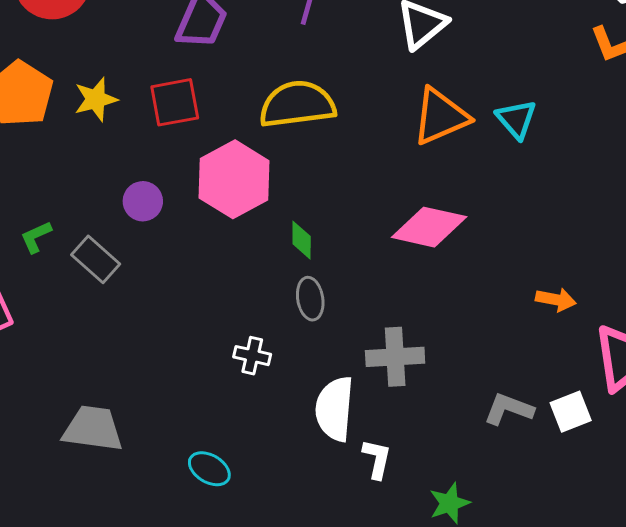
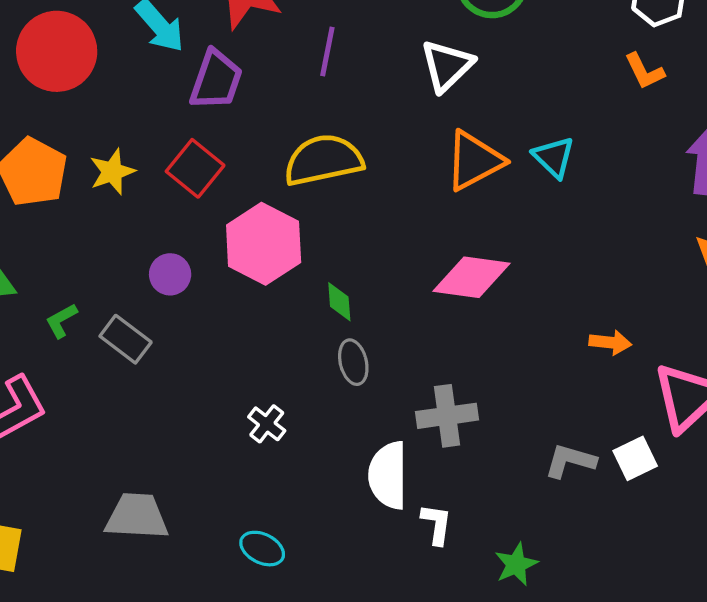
red square: (175, 102) -> (195, 168), turned -36
white cross: (252, 356) -> (267, 424), moved, turned 30

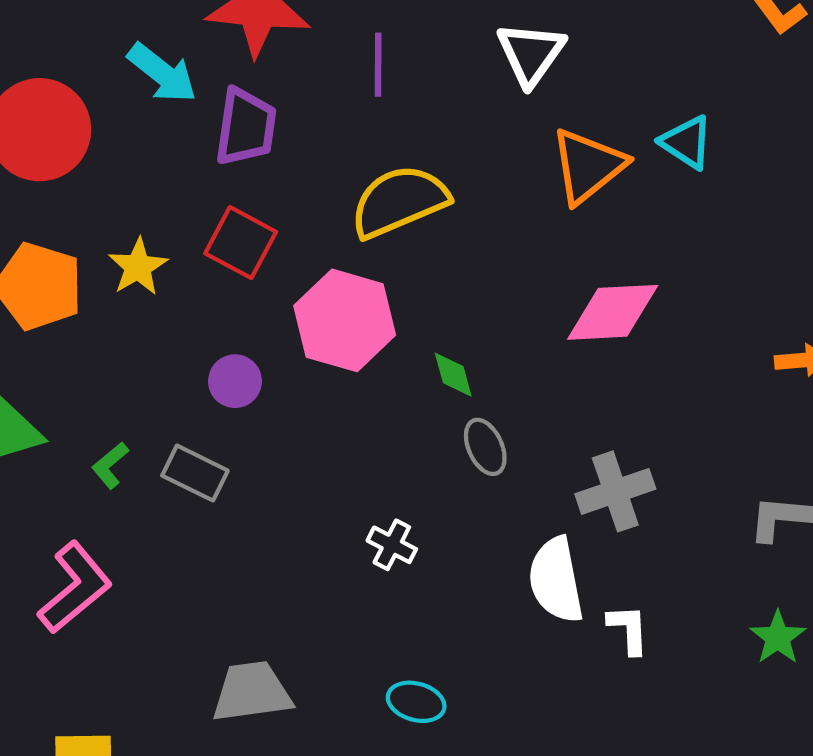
green star: (516, 564) -> (778, 637), moved

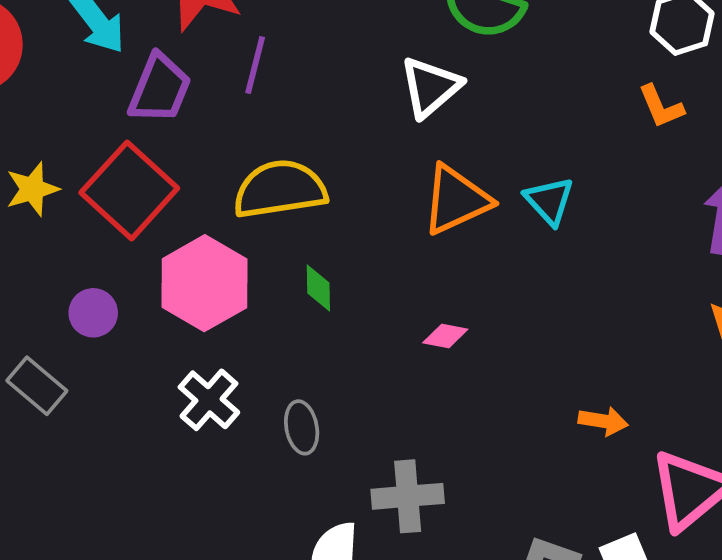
purple line: (378, 65) -> (255, 65), moved
red square: (241, 243) -> (129, 190), size x1.4
pink diamond: (613, 312) -> (445, 336), size x0.5
green diamond: (453, 375) -> (318, 288), moved
white cross: (392, 545) -> (209, 400), moved, size x1.4

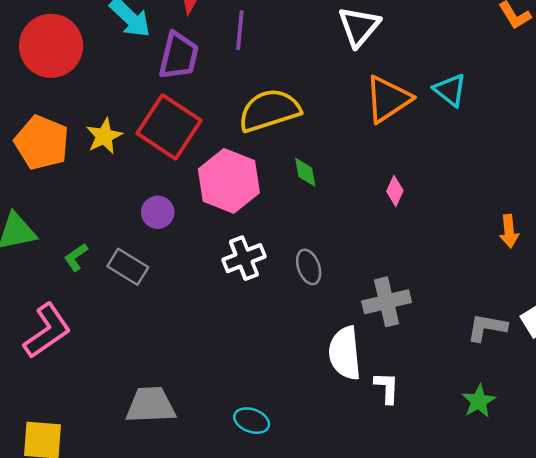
pink diamond: (445, 336) -> (395, 191), turned -68
white cross: (209, 400) -> (244, 258), turned 36
orange arrow: (603, 421) -> (509, 231), turned 84

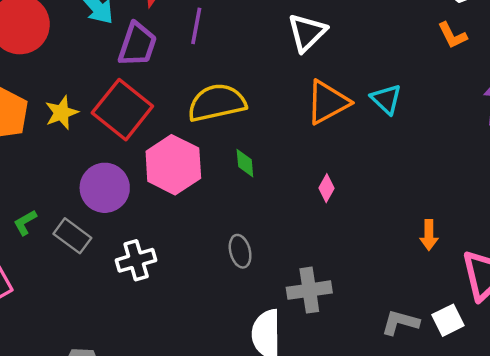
purple circle: (158, 212) -> (105, 188), size x1.6
white cross: (244, 258) -> (136, 260), moved

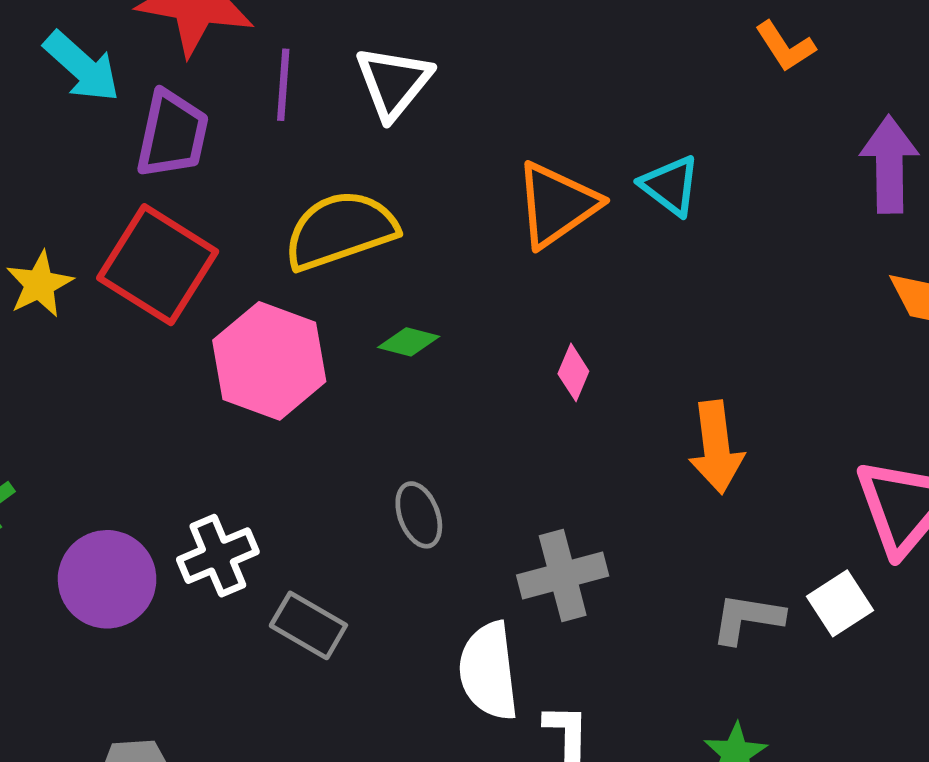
white triangle: (307, 32) -> (393, 82), moved
green diamond: (245, 163) -> (409, 342), turned -64
purple circle: (105, 188) -> (107, 579), moved
orange arrow: (429, 235) -> (716, 447), moved, size x1.5
gray rectangle: (72, 236) -> (308, 625), moved

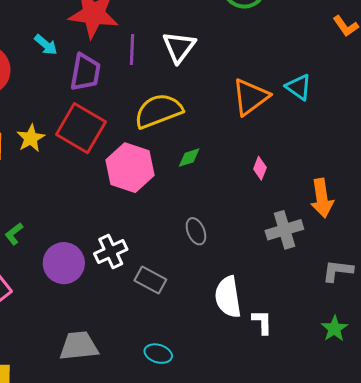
cyan arrow: (82, 67) -> (46, 45), size x0.7
green diamond: (409, 342) -> (189, 158), turned -30
gray cross: (563, 575) -> (284, 230), moved

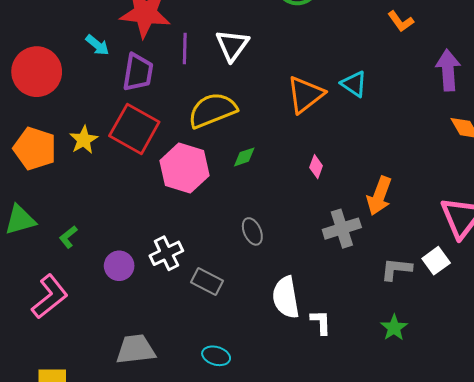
orange arrow: (322, 198) -> (379, 196), turned 30
purple circle: (64, 263) -> (119, 266), size x0.7

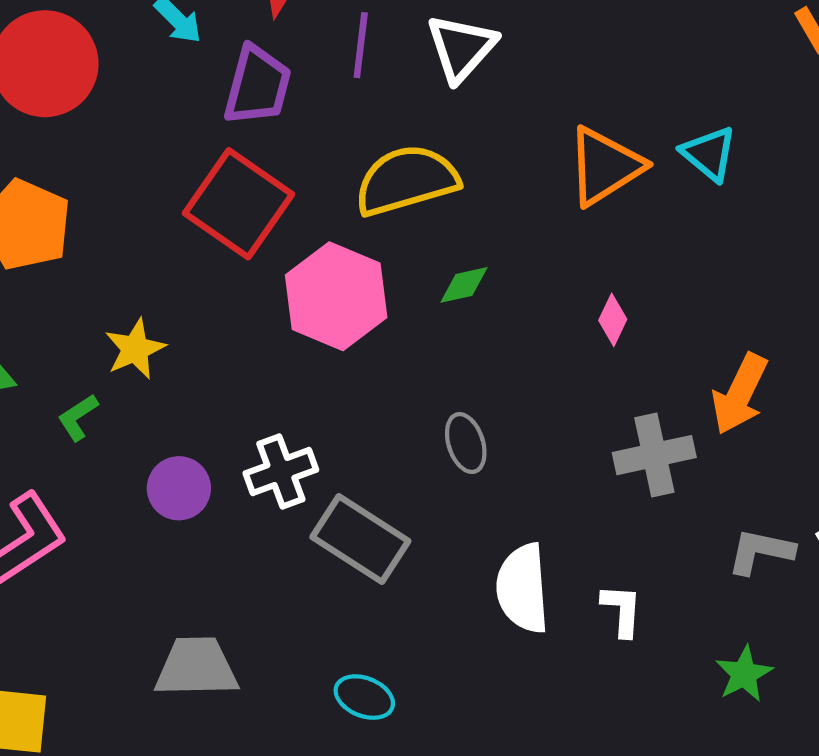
yellow star: (84, 140) -> (135, 349), moved
gray rectangle: (207, 281) -> (360, 539), size x1.4
white L-shape: (321, 322) -> (622, 610), moved

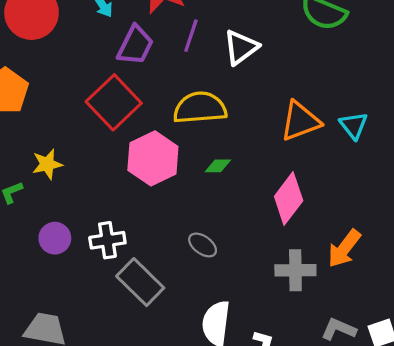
pink diamond: (613, 320) -> (289, 199), size x2.0
gray ellipse: (466, 443) -> (203, 245), turned -48

